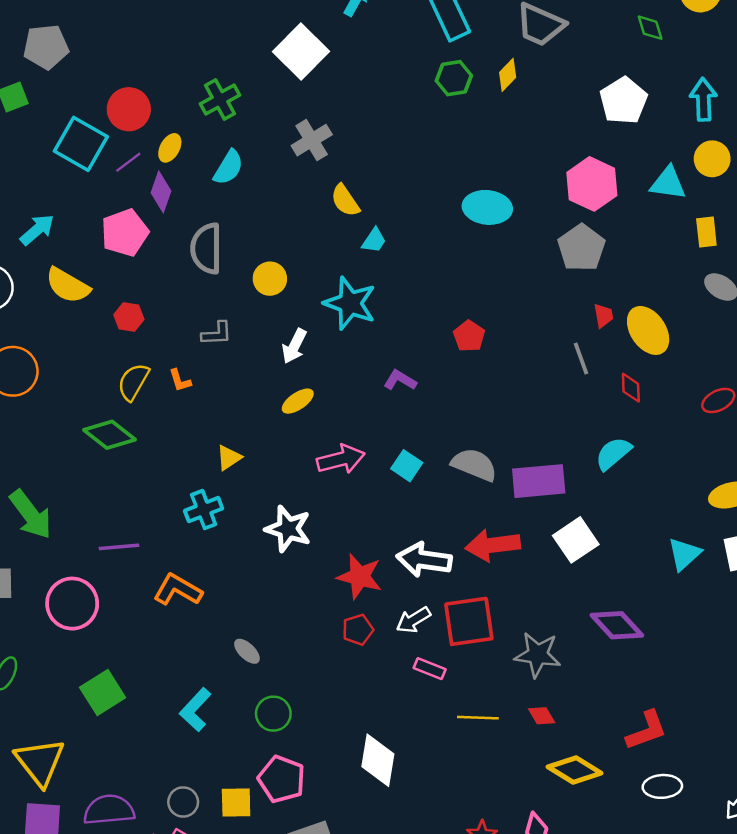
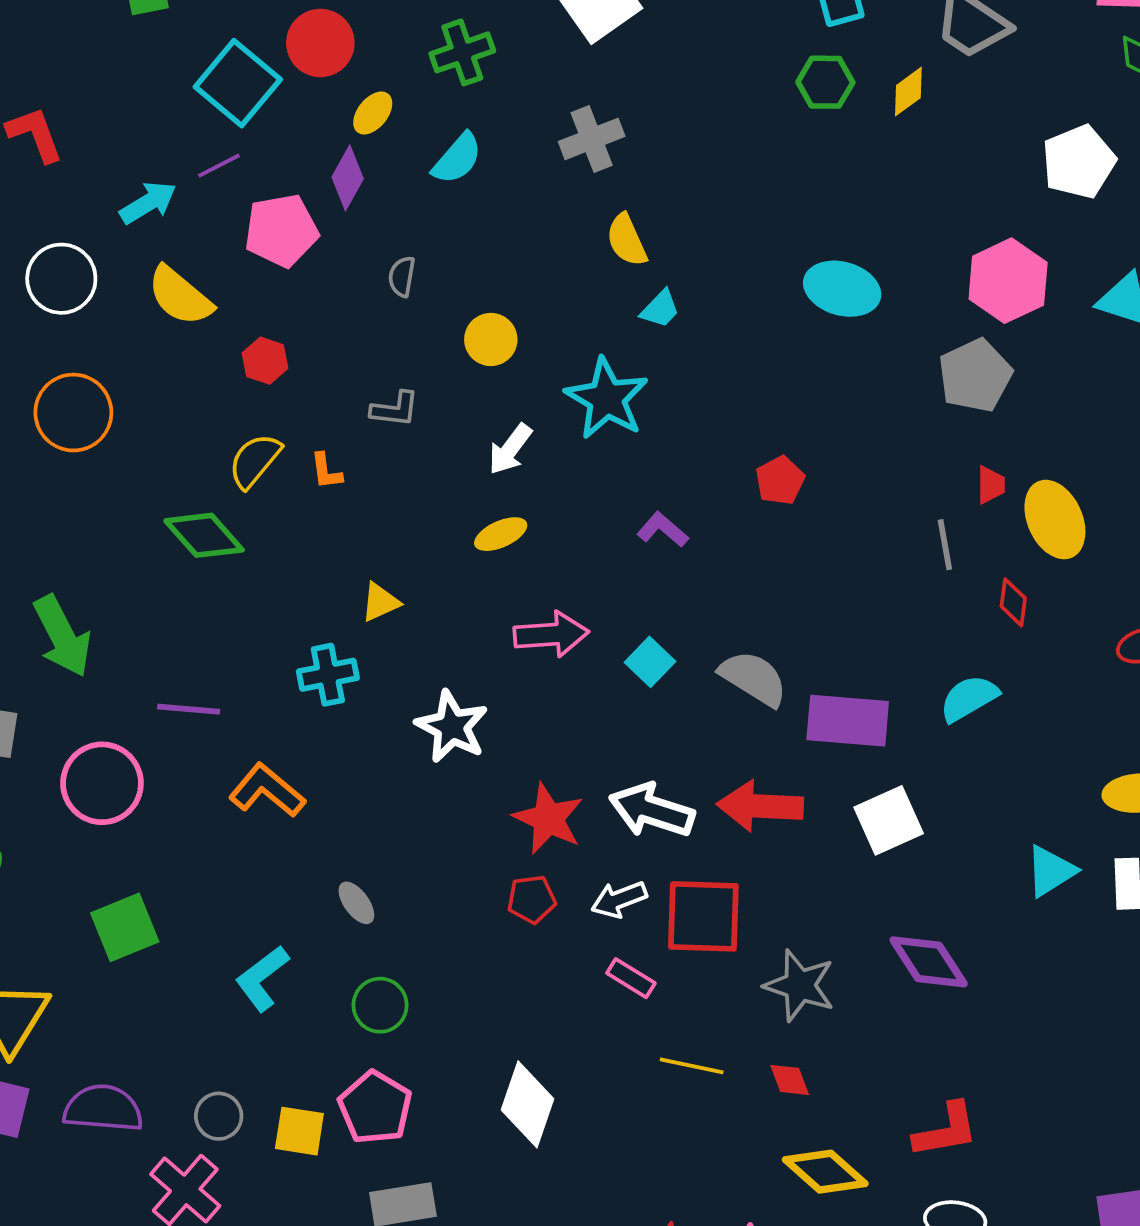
purple line: (128, 162) -> (219, 166), moved
gray semicircle: (206, 249) -> (402, 277), size x0.5

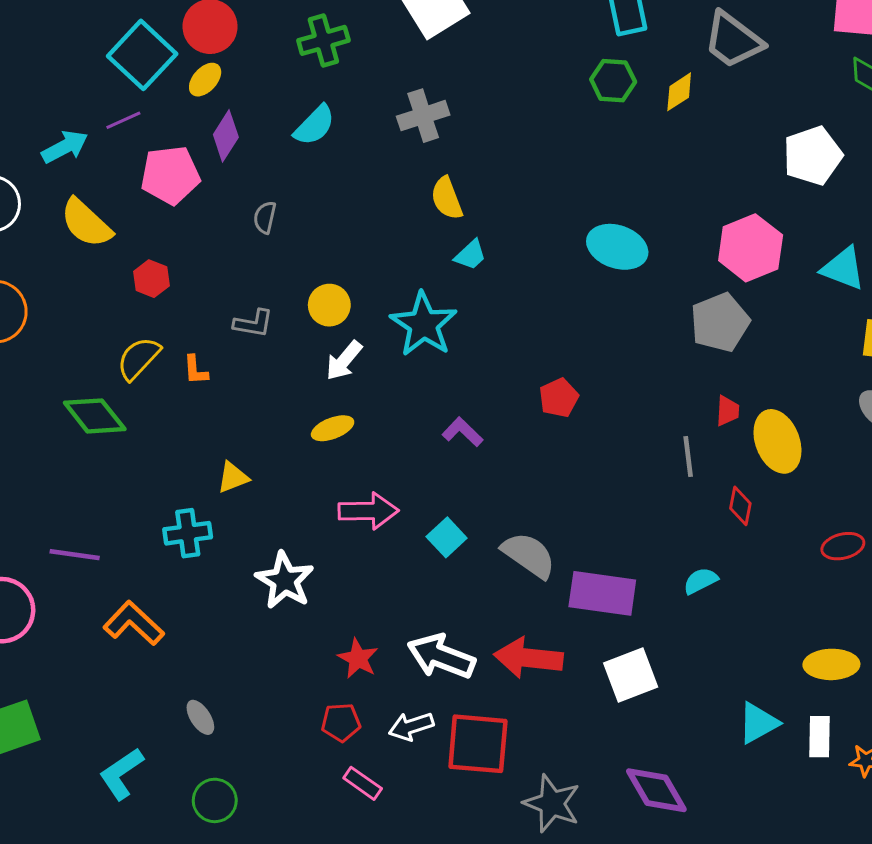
yellow ellipse: (373, 113) -> (205, 80), moved
yellow circle: (491, 339) -> (329, 305), moved
cyan semicircle: (969, 698) -> (701, 581), size x0.7
red star: (548, 819) -> (358, 658), size x0.7
pink rectangle: (631, 978) -> (363, 783), moved

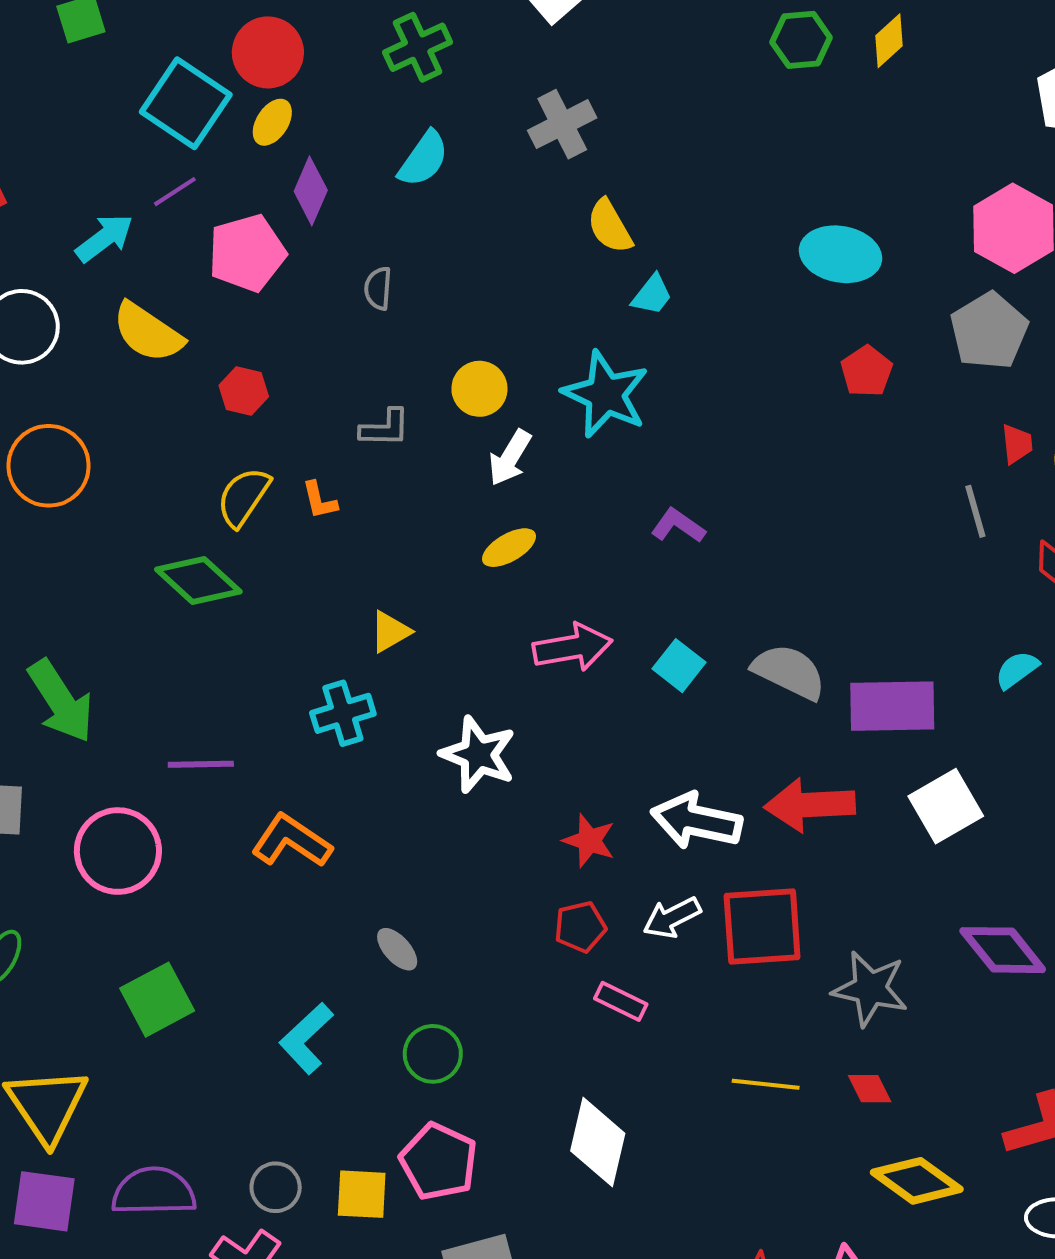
red pentagon: (559, 398) -> (867, 371), moved

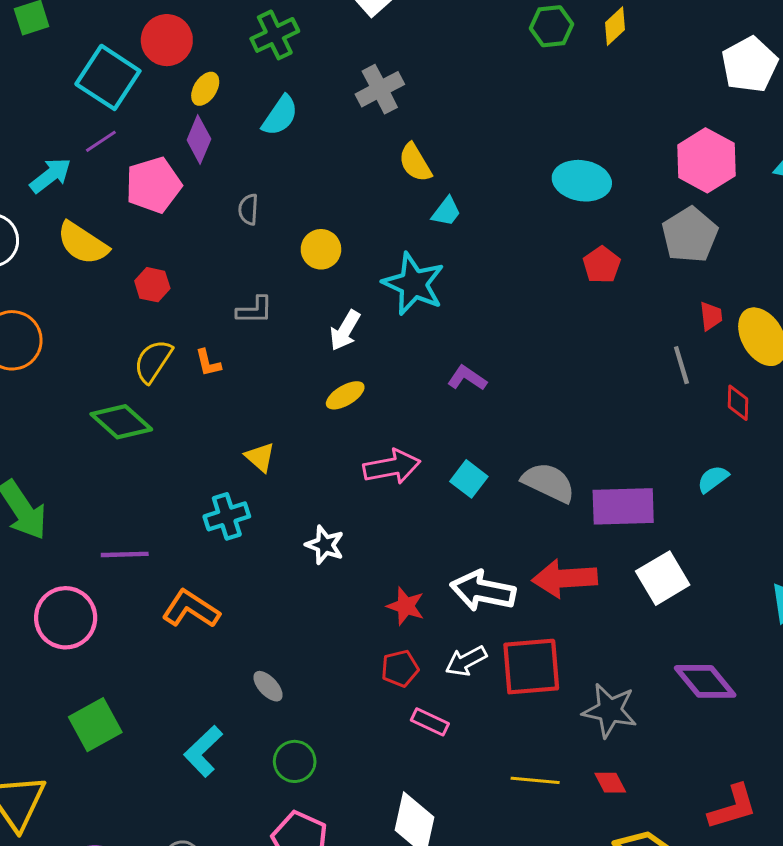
yellow ellipse: (272, 122) -> (205, 89), moved
yellow circle: (479, 389) -> (321, 249), moved
yellow triangle: (390, 632) -> (260, 457), turned -48
white star: (478, 755) -> (325, 545), size x0.7

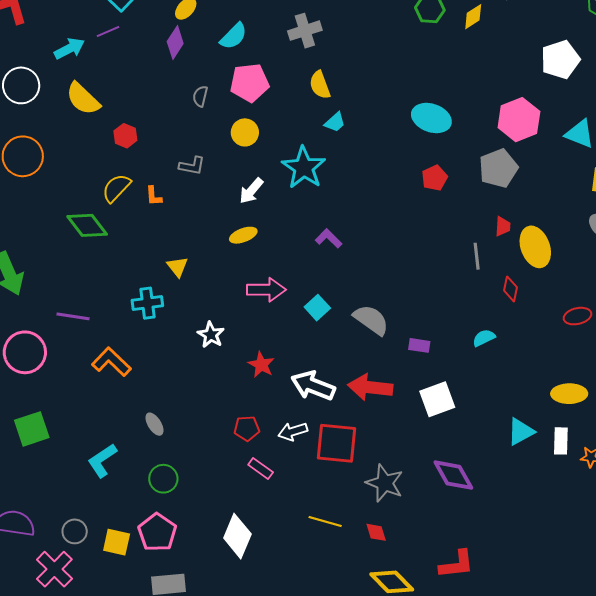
pink pentagon: (153, 185) -> (249, 83), moved
purple rectangle: (623, 506) -> (419, 345), size x0.5
red star: (406, 606) -> (261, 365), moved

